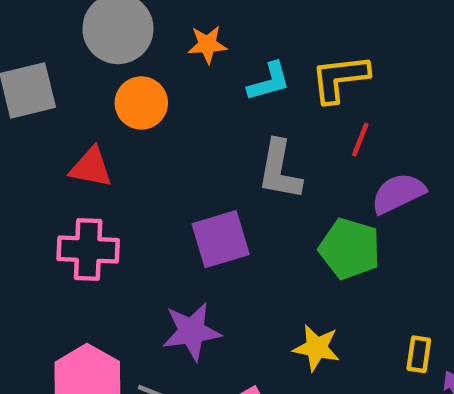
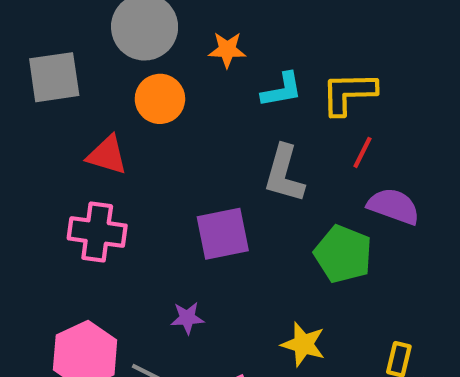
purple semicircle: (398, 193) -> (394, 206), turned 40
purple star: (192, 331) -> (187, 318), size x0.6

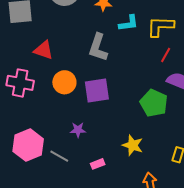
orange circle: (160, 99) -> (64, 82), moved
gray L-shape: (284, 174) -> (98, 47), moved
pink cross: (97, 232) -> (20, 83), moved

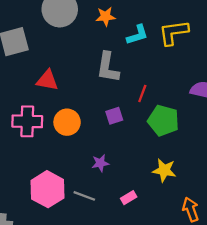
red line: (166, 55) -> (142, 93), moved
orange circle: (64, 82) -> (67, 122), moved
purple square: (97, 90) -> (114, 116), size x0.6
green pentagon: (154, 103) -> (163, 120), moved

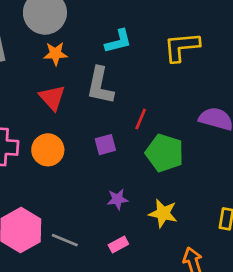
orange star: (106, 16) -> (55, 54), moved
cyan L-shape: (137, 35) -> (118, 41), moved
red triangle: (47, 80) -> (52, 98), moved, turned 35
purple star: (100, 163) -> (118, 199), moved

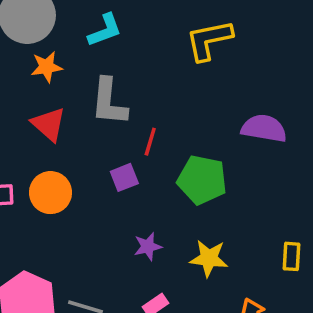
cyan L-shape: (118, 41) -> (105, 30), moved
red line: (141, 119) -> (150, 142), moved

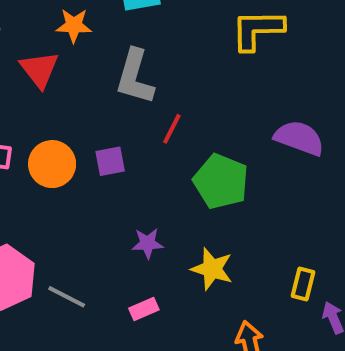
red triangle: (49, 124) -> (39, 69), moved
purple square: (124, 177) -> (110, 161), moved

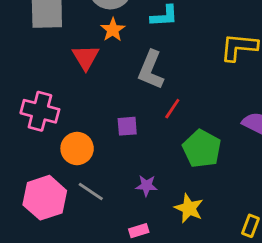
orange star: (74, 25) -> (113, 30), turned 30
orange circle: (52, 164) -> (77, 148), moved
gray line: (67, 297) -> (91, 192), moved

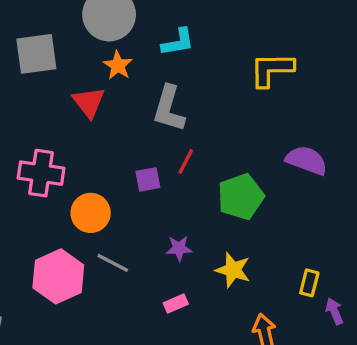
red line: (172, 109) -> (186, 162), moved
green pentagon: (202, 149) -> (241, 197), turned 30

